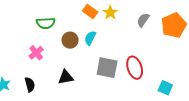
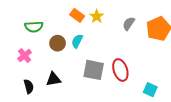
black semicircle: (30, 85) -> (29, 86), moved

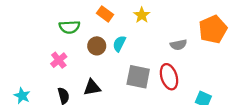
orange rectangle: (77, 15) -> (105, 14), moved
gray semicircle: (129, 24) -> (178, 45), moved, turned -136

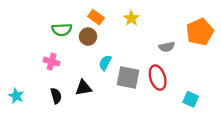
cyan semicircle: (119, 44) -> (105, 63), moved
brown circle: (97, 46) -> (88, 37), moved
pink cross: (59, 60) -> (52, 62), turned -35

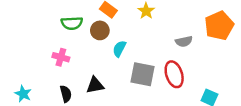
cyan semicircle: (105, 63) -> (119, 49), moved

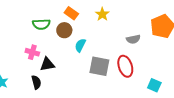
black triangle: (95, 85) -> (47, 64), moved

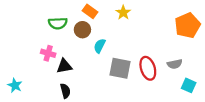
gray semicircle: (133, 39) -> (175, 64), moved
black semicircle: (36, 82) -> (65, 91), moved
cyan square: (154, 85) -> (189, 85), moved

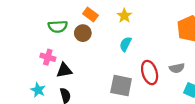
cyan semicircle: (100, 46) -> (125, 44), moved
gray square: (120, 68) -> (121, 86), moved
cyan star: (15, 85) -> (38, 90), moved

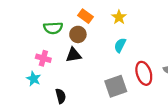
black triangle: (64, 70) -> (74, 55), moved
gray square: (121, 86) -> (116, 86), turned -30
cyan star: (38, 90) -> (34, 79), moved

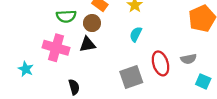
pink cross: (43, 58) -> (56, 48), size x1.6
cyan star: (34, 79) -> (26, 69), moved

